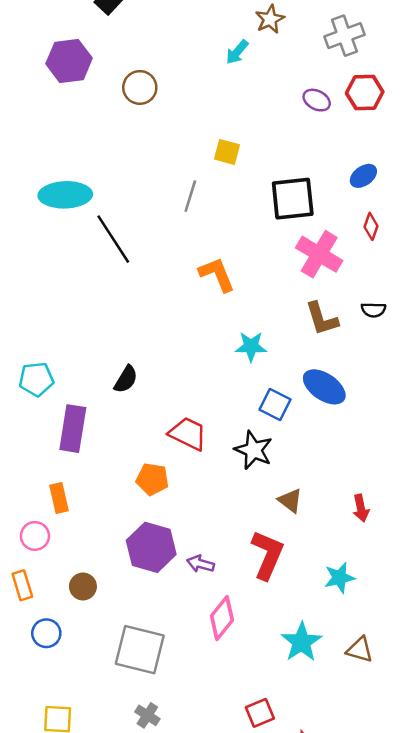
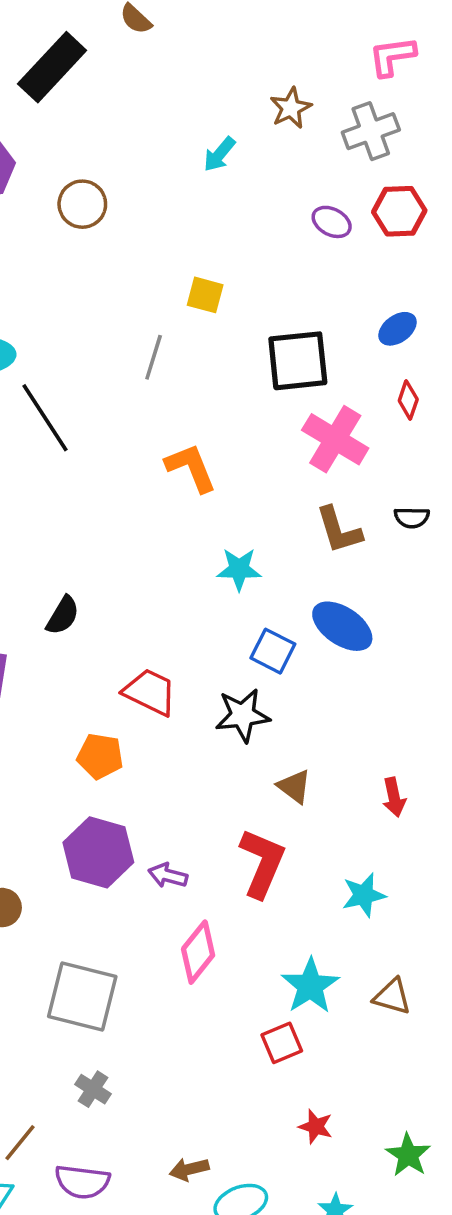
brown star: (270, 19) -> (291, 108), moved
black star: (254, 450) -> (243, 715), turned -30
red square: (260, 713) -> (282, 1043), moved

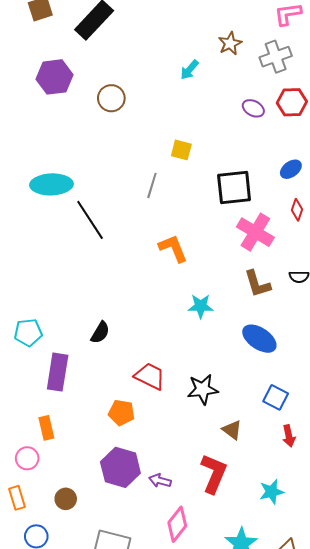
blue square: (273, 651) -> (276, 397), moved

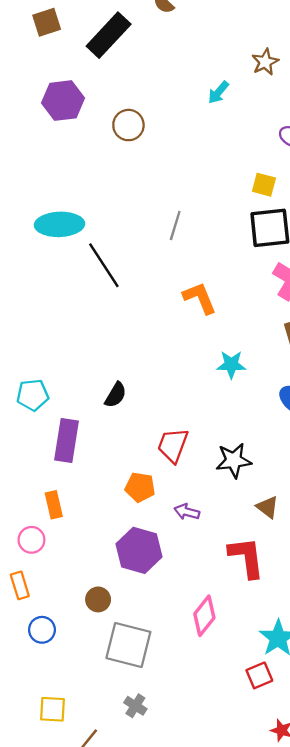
yellow square: (181, 150) -> (264, 185), moved
red trapezoid: (150, 376) -> (173, 445), turned -96
red L-shape: (214, 473) -> (246, 557), turned -30
purple arrow: (160, 481) -> (187, 512), moved
brown circle: (66, 499) -> (98, 599), moved

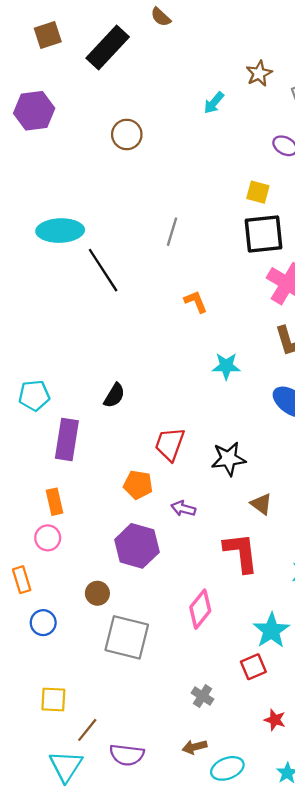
purple hexagon: (63, 101) -> (34, 111), moved
orange L-shape: (200, 298) -> (196, 302), size x0.7
pink circle: (31, 540) -> (48, 538), moved
gray cross: (135, 706) -> (202, 696), moved

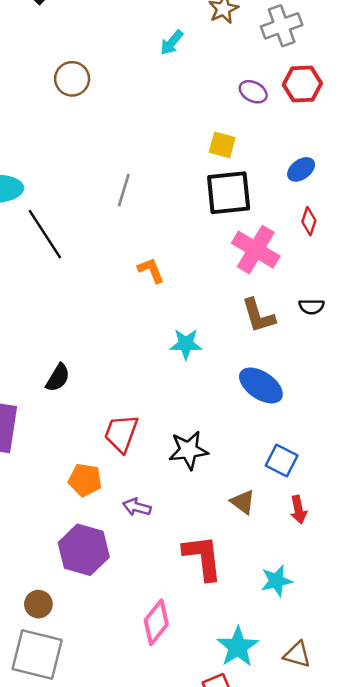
brown triangle: (261, 504) -> (243, 502), moved
gray square: (127, 637) -> (37, 655), moved

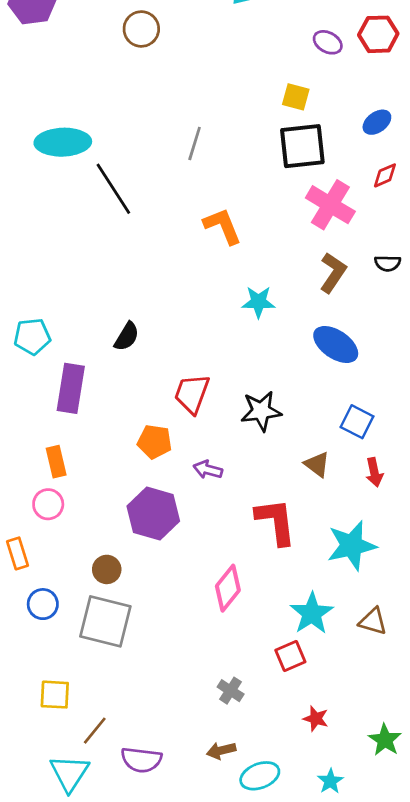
red diamond: (309, 221) -> (385, 175), turned 48
orange L-shape: (151, 270) -> (223, 226), size x1.4
brown L-shape: (258, 316) -> (333, 273), turned -129
cyan star: (276, 581) -> (352, 546), size x1.5

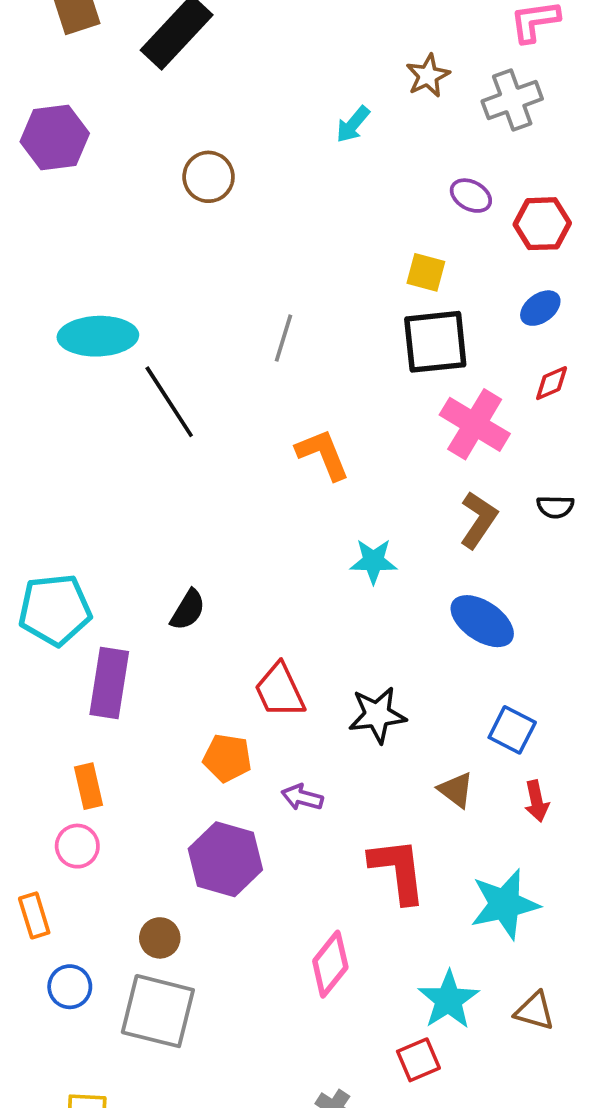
red hexagon: (378, 34) -> (542, 224), moved
cyan pentagon: (32, 337) -> (55, 610), size x1.4
red trapezoid: (192, 394) -> (280, 690), turned -45

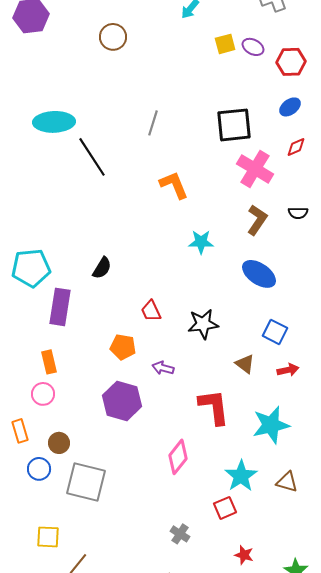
yellow square: (426, 272) -> (225, 44), moved, turned -30
red trapezoid: (280, 690) -> (151, 311), size x0.7
red arrow: (537, 801) -> (288, 370), turned -90
brown circle: (160, 938) -> (59, 443), moved

